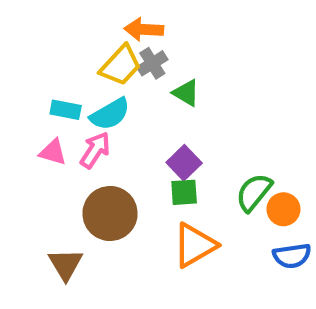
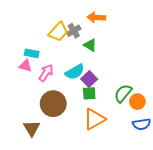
orange arrow: (144, 29) -> (96, 17), moved
cyan semicircle: (110, 114) -> (75, 72), moved
pink triangle: (53, 152) -> (25, 66), moved

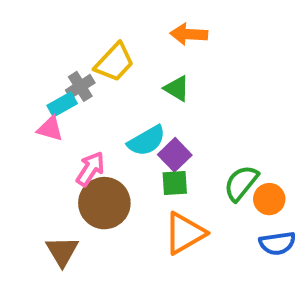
gray cross: (74, 31) -> (80, 86), moved
cyan rectangle: (32, 53) -> (62, 105), turned -40
pink arrow: (46, 73) -> (90, 169), moved

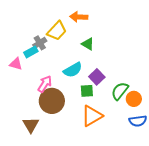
orange arrow: (189, 34) -> (79, 17), moved
pink triangle: (50, 129) -> (16, 64), moved
purple square: (175, 155) -> (97, 77), moved

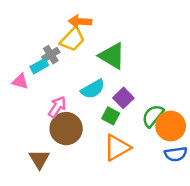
orange arrow: (79, 17) -> (80, 21), moved
green triangle: (88, 44) -> (112, 56), size x1.6
green square: (87, 91) -> (111, 116), turned 32
orange circle: (134, 99) -> (171, 126), size x1.5

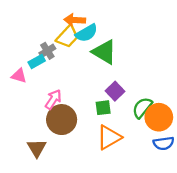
cyan semicircle: (93, 89) -> (86, 33), moved
green square: (111, 116) -> (103, 108), turned -35

